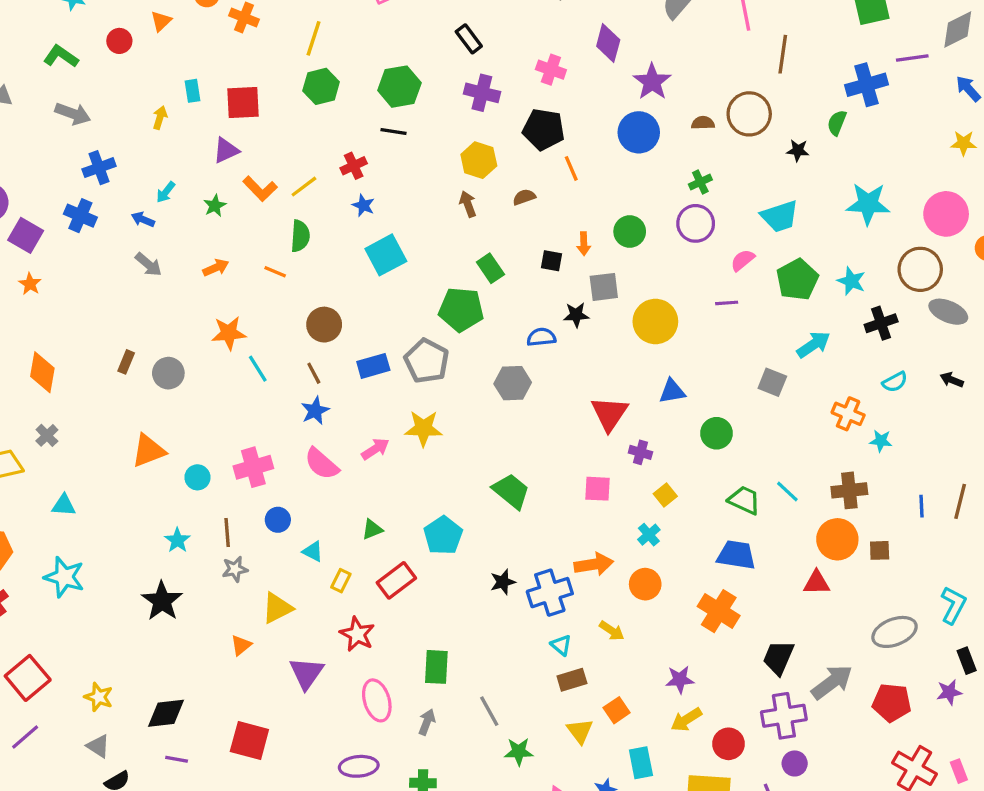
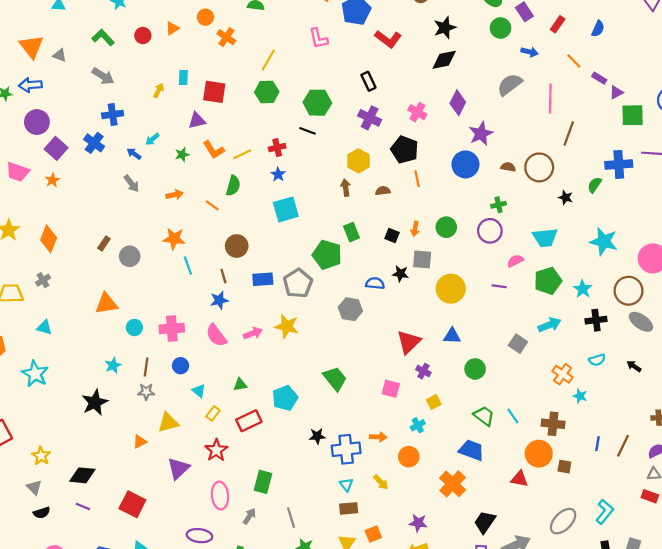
orange arrow: (594, 564) -> (378, 437), size x0.7
gray ellipse: (894, 632) -> (563, 521), turned -36

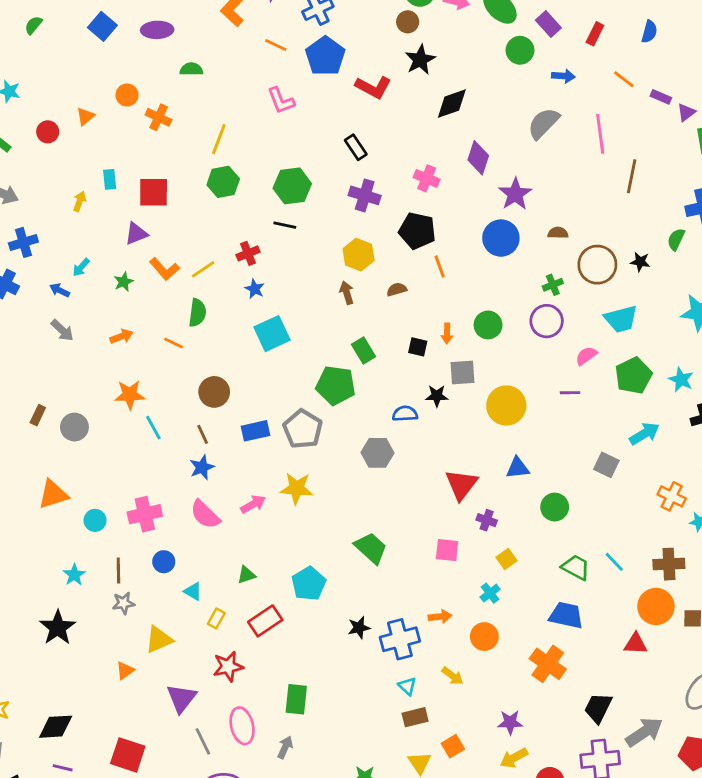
black star: (445, 28) -> (420, 60), moved
brown circle: (539, 167) -> (597, 265), moved
red star: (216, 450) -> (228, 666), turned 30
gray line: (291, 518) -> (203, 741), moved

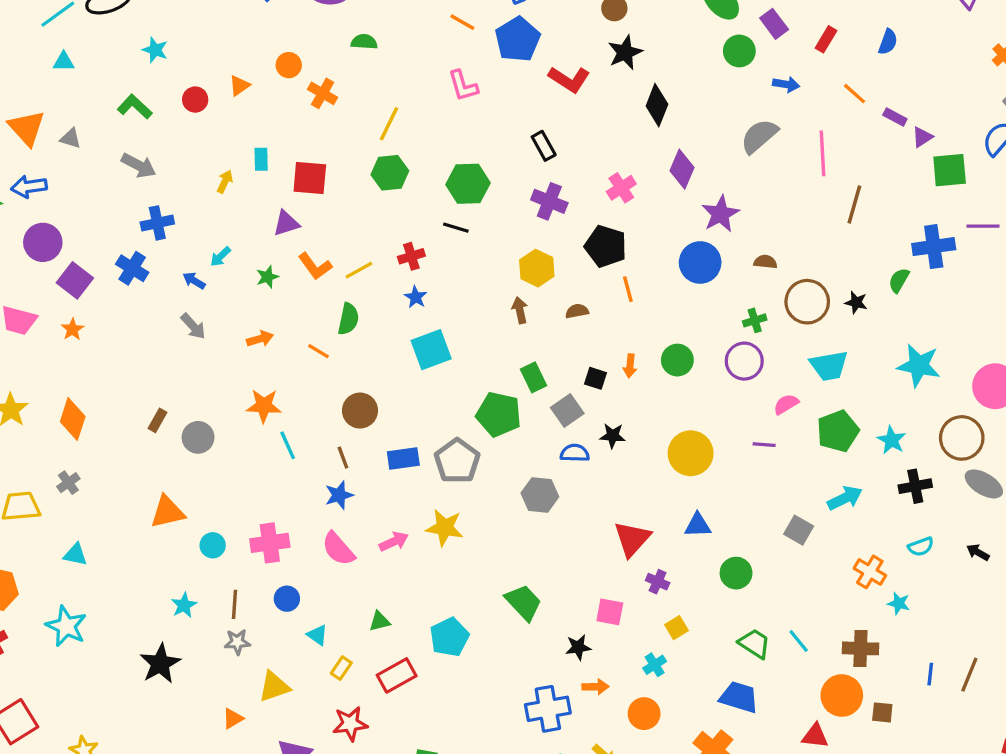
black diamond: (452, 104) -> (657, 105), turned -54
pink cross: (427, 178) -> (621, 188), turned 30
gray square: (463, 373) -> (567, 411), moved, turned -36
black star: (359, 628) -> (578, 647), moved

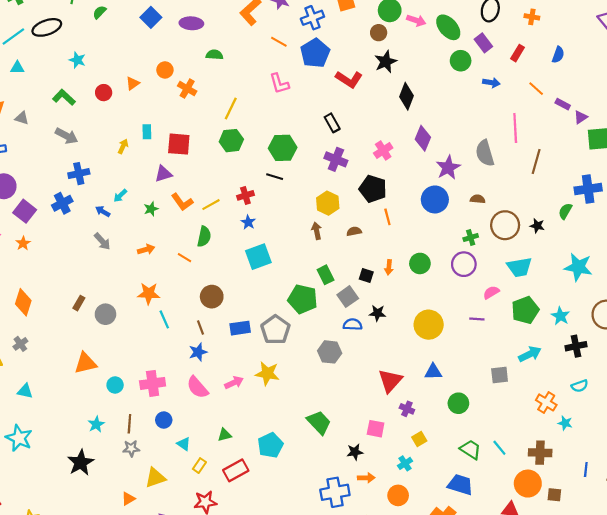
gray semicircle: (759, 136) -> (485, 153), moved, turned -65
blue cross: (132, 268) -> (62, 203), turned 30
gray square: (799, 530) -> (500, 375), turned -36

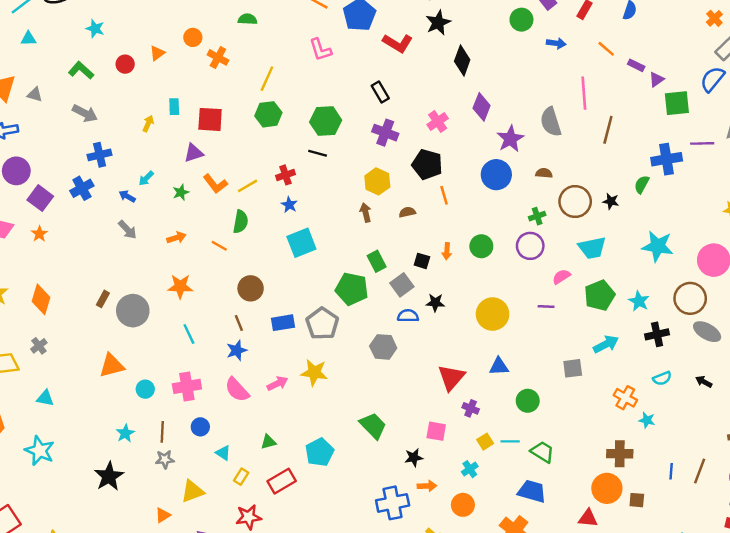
gray circle: (105, 314) -> (133, 311), size x1.4
cyan line: (164, 319) -> (189, 334), moved
cyan line: (499, 448) -> (510, 441), moved, turned -49

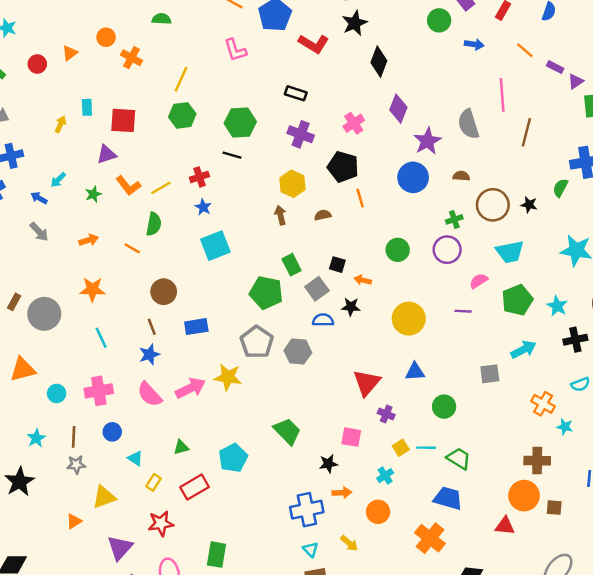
black rectangle: (380, 92) -> (296, 93), turned -42
orange arrow: (447, 251) -> (363, 280), moved, turned 98
gray pentagon: (322, 324) -> (257, 342), moved
pink arrow: (277, 383) -> (191, 388), size x1.4

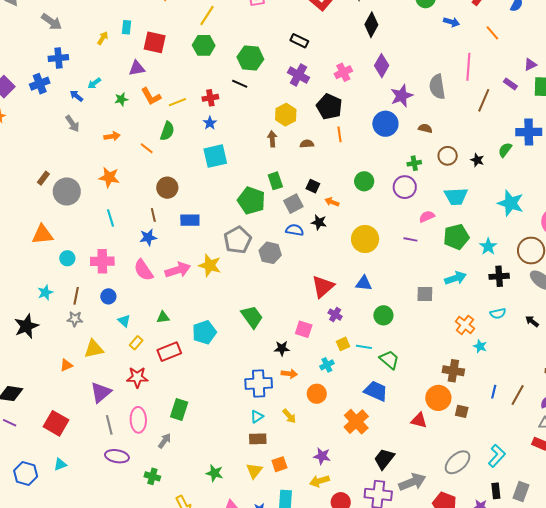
purple rectangle: (555, 67) -> (510, 84), moved
brown circle: (493, 205) -> (448, 156), size x0.7
cyan triangle: (311, 549) -> (257, 417), turned 32

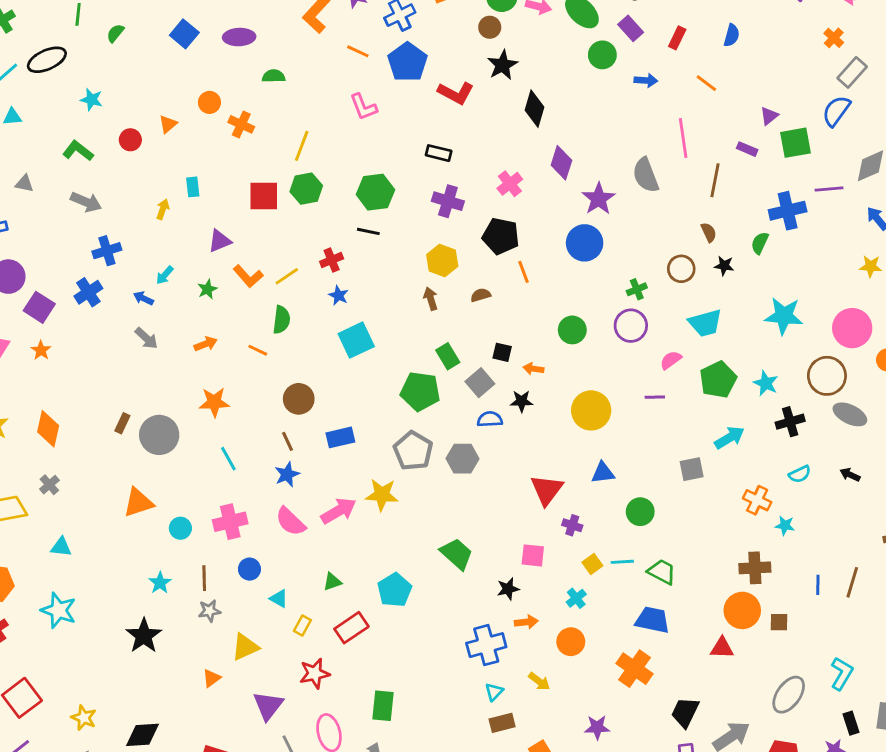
red square: (155, 42) -> (264, 196), moved
brown semicircle: (425, 128) -> (709, 232), moved, turned 64

